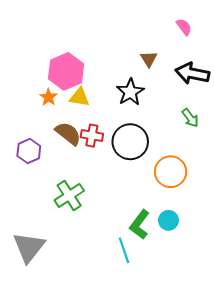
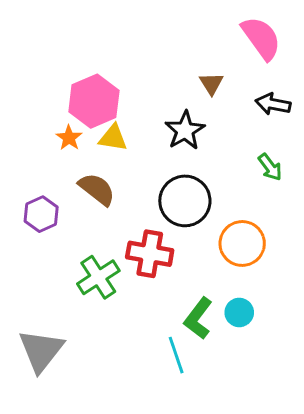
pink semicircle: (184, 27) -> (261, 38), size x1.8
black arrow: (192, 73) -> (273, 104), size x0.7
red cross: (92, 136) -> (150, 254), moved, size x1.4

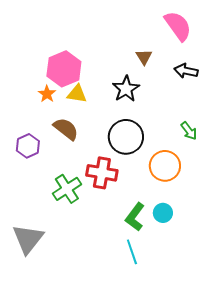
green arrow: (270, 167) -> (189, 131), moved
cyan line: (176, 355) -> (132, 252), moved

